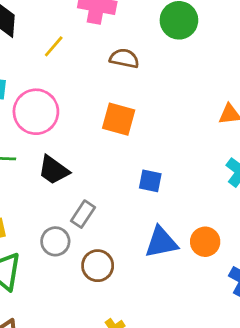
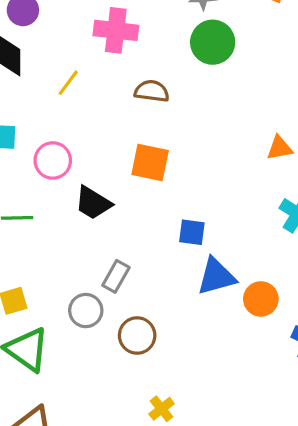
pink circle: (36, 112) -> (53, 160), size x0.7
black trapezoid: (54, 170) -> (93, 203), moved
blue triangle: (161, 242) -> (216, 276), moved

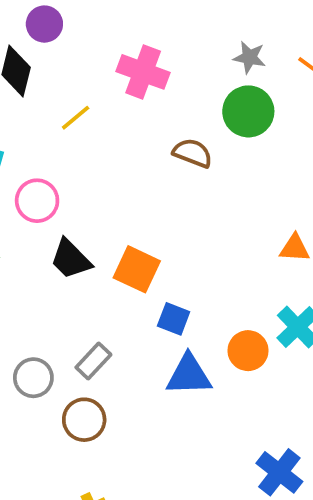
brown semicircle: (152, 91) -> (193, 153), moved
orange square: (150, 163) -> (137, 269), moved
gray rectangle: (116, 276) -> (93, 361), moved
orange circle: (261, 299) -> (248, 351), moved

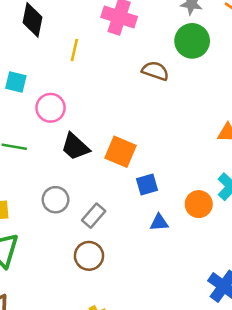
yellow line: (76, 118) -> (74, 50), turned -35
blue square: (174, 319) -> (147, 185), turned -35
blue triangle: (189, 375) -> (159, 222), size x0.6
gray circle: (33, 378) -> (56, 200), moved

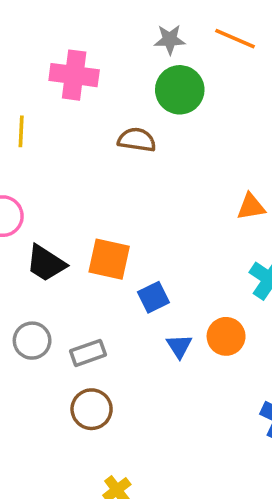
orange circle: (199, 204) -> (226, 336), moved
gray rectangle: (94, 216) -> (88, 353), turned 40
blue triangle: (159, 222) -> (179, 346), turned -48

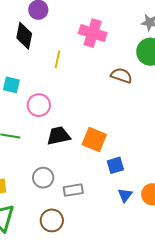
black trapezoid: (46, 263) -> (58, 136), turned 125
brown circle: (92, 409) -> (52, 220), moved

